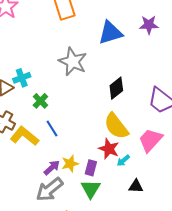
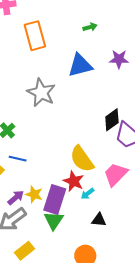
black diamond: (116, 88) -> (112, 120), moved
blue line: (52, 129) -> (18, 159), turned -48
yellow star: (70, 164) -> (34, 194), turned 30
purple rectangle: (91, 168) -> (55, 199), size x1.8

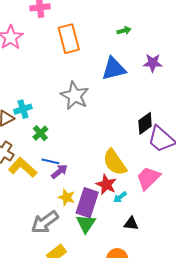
purple arrow: (16, 198) -> (59, 171), moved

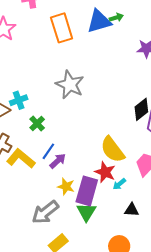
blue triangle: (114, 69) -> (99, 21), moved
blue line: (50, 161) -> (48, 151), turned -66

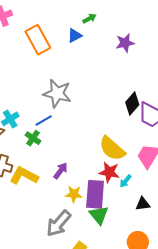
blue triangle: (99, 21) -> (75, 36), moved, size x0.6
blue line: (48, 151) -> (44, 121), moved, turned 36

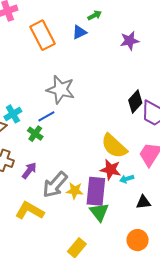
purple arrow: (61, 171) -> (29, 171), moved
yellow L-shape: (24, 176) -> (30, 211), moved
cyan arrow: (126, 181) -> (127, 179), turned 32
gray arrow: (59, 223) -> (55, 185), moved

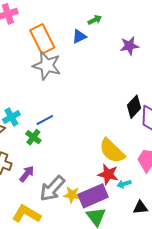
gray star: (61, 90) -> (47, 66), moved
purple rectangle: (96, 191) -> (93, 196), turned 60

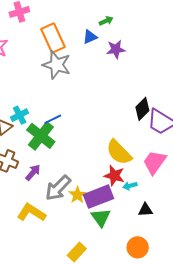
purple star: (129, 46) -> (116, 49), moved
green cross: (33, 137) -> (41, 136), size x1.8
yellow star: (72, 195) -> (77, 195), turned 30

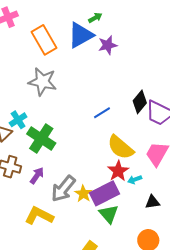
blue triangle: (90, 37) -> (81, 35), size x1.8
gray star: (57, 65) -> (42, 82), moved
blue line: (53, 119) -> (102, 113), moved
red star: (114, 176) -> (118, 171), turned 30

